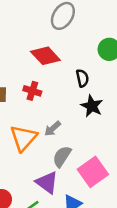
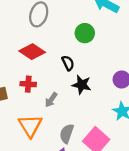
gray arrow: (53, 129) -> (51, 100), moved

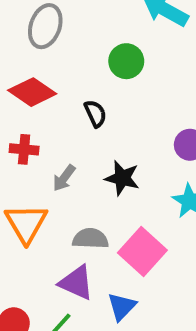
black star: (82, 85) -> (122, 178), moved
gray semicircle: (67, 134) -> (90, 239), turned 72

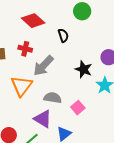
gray arrow: (64, 178) -> (43, 66), size x1.6
black star: (122, 178) -> (84, 69), moved
pink square: (142, 252) -> (78, 108), size x0.6

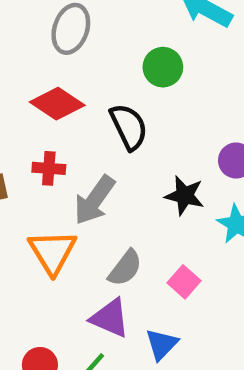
black semicircle: (63, 35) -> (129, 127), size x1.5
gray semicircle: (53, 98) -> (125, 268), turned 126

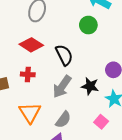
green circle: (163, 67) -> (88, 25), moved
gray arrow: (94, 200) -> (62, 87), moved
pink square: (184, 282) -> (101, 122), moved

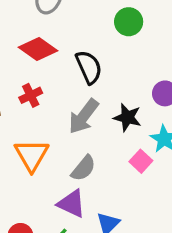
red cross: (28, 74) -> (31, 95), turned -32
pink square: (101, 122) -> (141, 161), moved

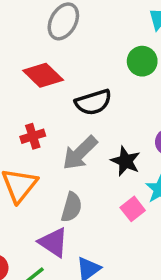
black semicircle: (89, 67) -> (93, 102), turned 88
red cross: (31, 95) -> (33, 136), moved
gray semicircle: (83, 168) -> (71, 207), turned -32

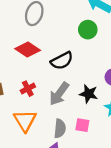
pink square: (133, 209) -> (82, 125), moved, turned -32

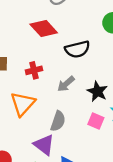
gray arrow: (59, 94) -> (66, 84), size x0.7
pink square: (82, 125) -> (96, 121), moved

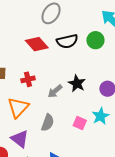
black semicircle: (77, 49) -> (67, 41), moved
black star: (97, 91) -> (77, 83), moved
purple triangle: (44, 145) -> (20, 139), moved

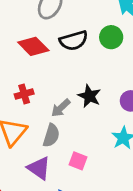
gray semicircle: (48, 123) -> (51, 135), moved
pink square: (80, 123) -> (78, 161), moved
purple triangle: (20, 139) -> (39, 168), moved

